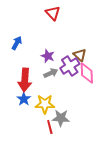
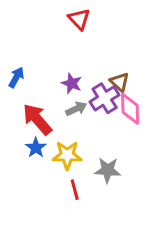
blue arrow: (17, 43) -> (16, 77), moved
red arrow: (25, 80) -> (37, 119), turned 135
gray star: (61, 118) -> (108, 170), moved

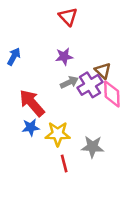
blue arrow: (16, 77) -> (14, 57), moved
purple star: (72, 83) -> (64, 57), moved, turned -30
gray arrow: (76, 109) -> (69, 82), moved
blue star: (36, 148) -> (31, 127), turned 30

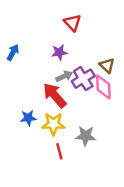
red triangle: (68, 17) -> (72, 23), moved
brown triangle: (103, 71) -> (107, 65), moved
red arrow: (32, 103) -> (55, 95), moved

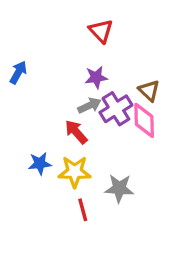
purple star: (59, 52) -> (96, 77), moved
red arrow: (55, 95) -> (76, 132), size x0.7

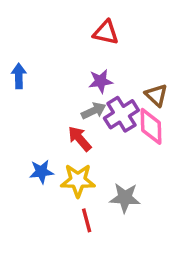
red triangle: (101, 31) -> (106, 32), turned -35
blue arrow: (18, 72) -> (19, 76), turned -30

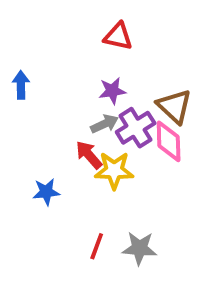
brown triangle: (156, 95) -> (174, 106), size x1.4
yellow star: (78, 180) -> (114, 170), moved
gray star: (125, 198) -> (139, 248), moved
red line: (87, 220) -> (97, 246), turned 35

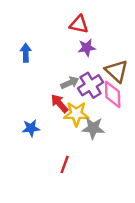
blue arrow: (21, 85) -> (26, 53), moved
purple star: (112, 91) -> (87, 48), moved
gray star: (139, 248) -> (93, 128), moved

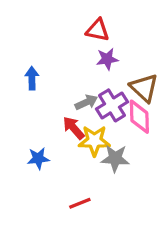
blue arrow: (26, 53) -> (32, 78), moved
red line: (65, 164) -> (80, 203), turned 48

